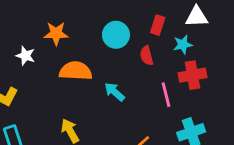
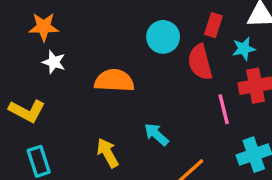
orange star: (56, 33) -> (44, 27), moved
red semicircle: (147, 56) -> (200, 62), size x1.5
cyan arrow: (115, 92) -> (156, 134), moved

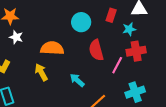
red semicircle: (200, 62) -> (96, 50), moved
pink line: (224, 109) -> (117, 65), turned 42
yellow arrow: (108, 153) -> (41, 72), moved

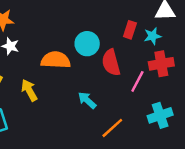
red rectangle: (111, 15) -> (130, 30), moved
cyan circle: (81, 22) -> (87, 44), moved
yellow arrow: (41, 72) -> (29, 90), moved

